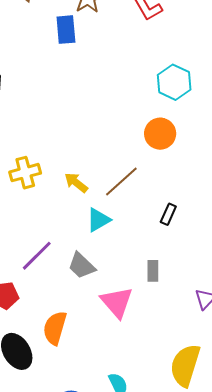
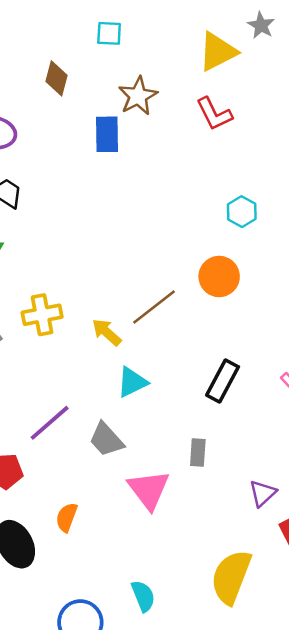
cyan hexagon: (174, 82) -> (242, 212), size x0.7
brown line: (121, 181) -> (154, 307), moved
black rectangle: (168, 214) -> (223, 381), size x1.5
orange semicircle: (55, 328) -> (67, 517), size x0.7

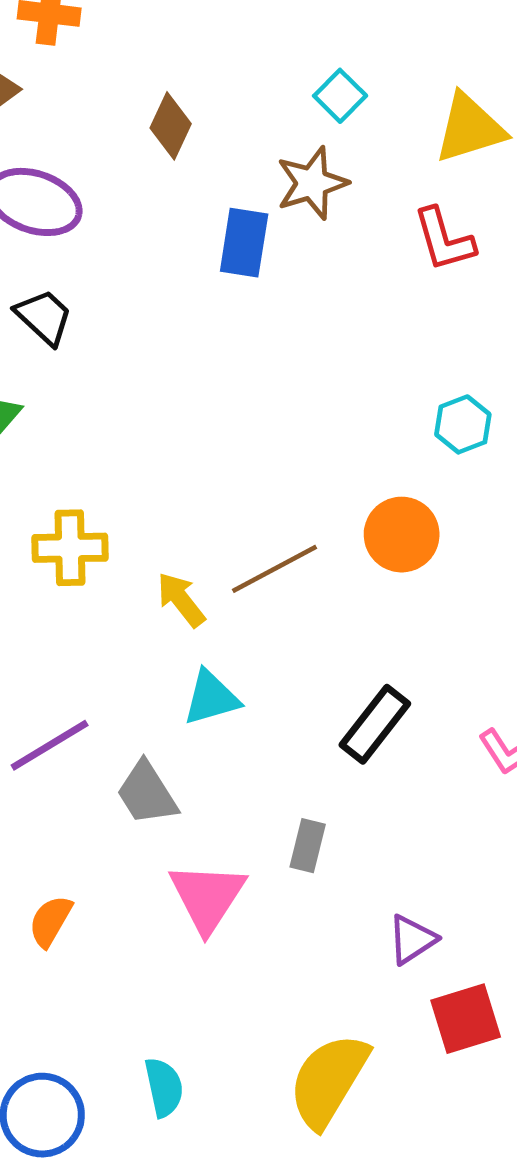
cyan square: (109, 33) -> (340, 96), moved, turned 32

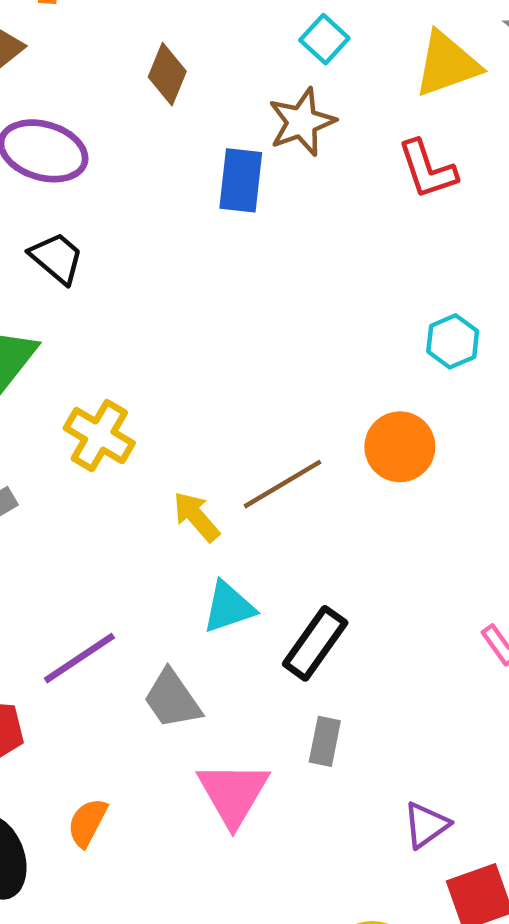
yellow cross: (70, 548) -> (99, 436), moved, turned 34
black rectangle: (375, 724) -> (315, 643), moved

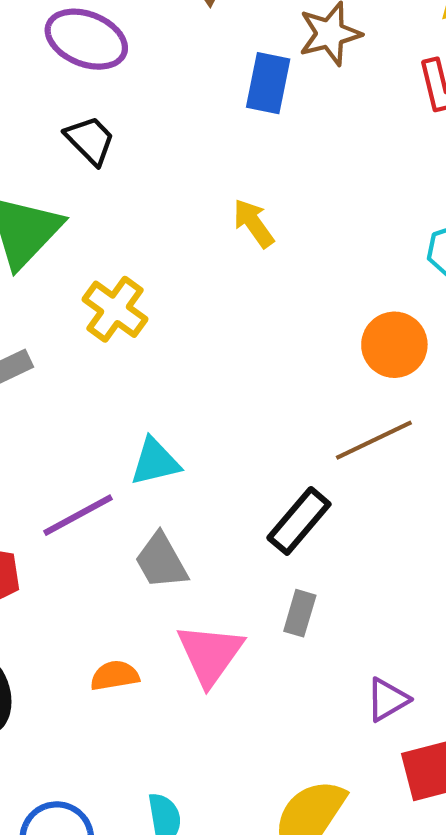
brown line: (282, 484) -> (374, 440), moved
yellow arrow: (196, 517) -> (253, 223), moved
cyan triangle: (229, 607) -> (155, 462), moved
orange semicircle: (87, 823) -> (115, 676), moved, turned 48

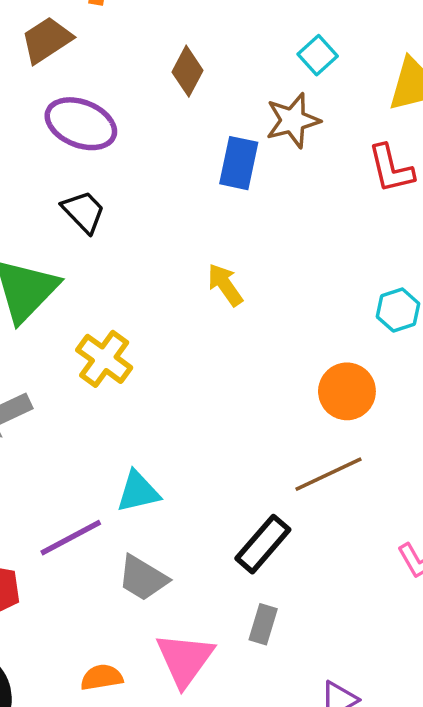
gray trapezoid: (161, 561) -> (143, 578), turned -30

